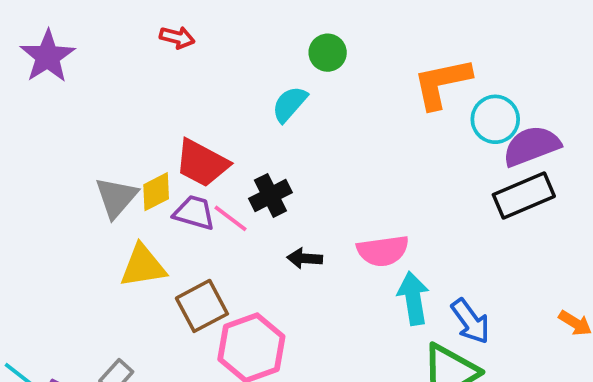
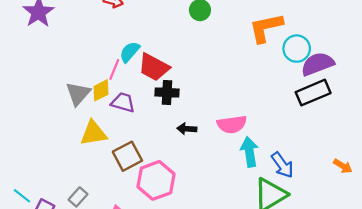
cyan semicircle: (290, 104) -> (130, 52), moved
red trapezoid: (202, 163) -> (154, 67), moved
black cross: (270, 195) -> (167, 93), turned 30
pink line: (230, 218) -> (114, 69), moved, turned 75

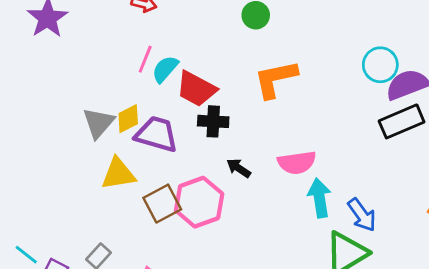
orange L-shape: (266, 28) -> (276, 79), moved
pink line: (114, 69) -> (145, 59), moved
purple trapezoid: (123, 102) -> (157, 134), size x1.4
black arrow: (187, 129) -> (239, 168), turned 30
pink hexagon: (156, 180) -> (199, 202), moved

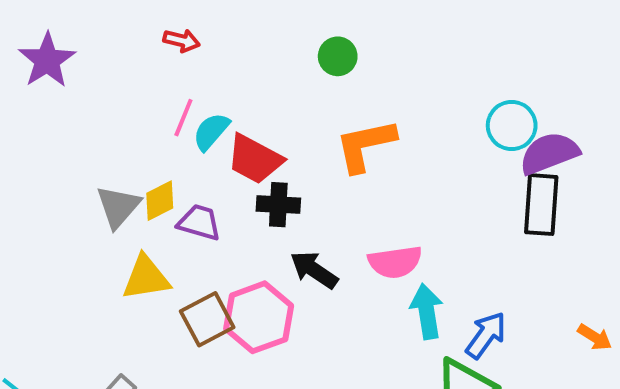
black rectangle: (402, 121) -> (541, 205), turned -63
purple trapezoid: (157, 134) -> (199, 222), size x0.7
black arrow: (239, 168) -> (314, 270), size x1.4
blue arrow: (362, 215) -> (486, 335), turned -108

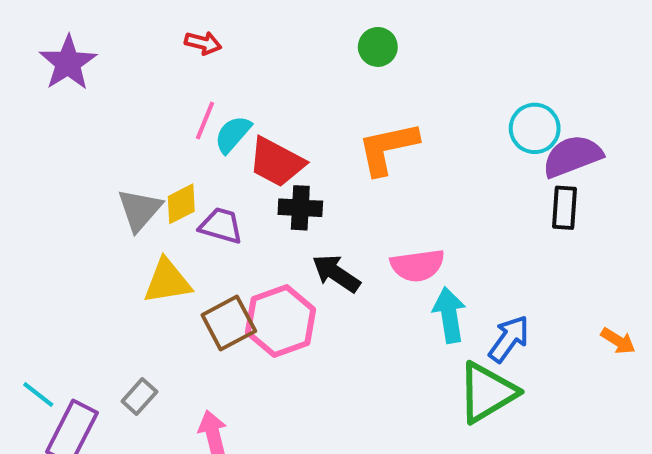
green circle: (338, 56) -> (378, 47), moved
black rectangle: (541, 205) -> (564, 208), size x0.7

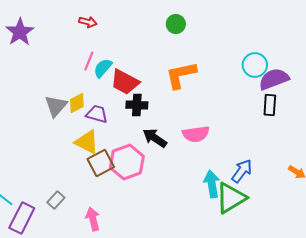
yellow triangle: (167, 281) -> (87, 142), moved, turned 36
cyan arrow: (449, 315) -> (212, 184), moved

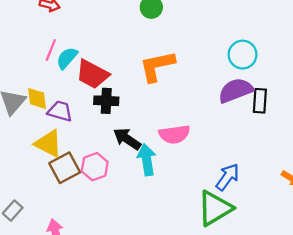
purple semicircle: (274, 79) -> (236, 90), moved
yellow diamond: (77, 103) -> (37, 98), turned -70
pink hexagon: (127, 162) -> (95, 167), size x0.7
cyan arrow: (212, 184) -> (147, 160), moved

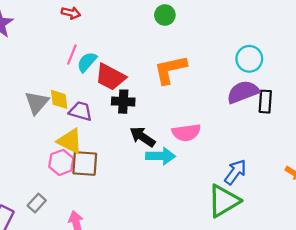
cyan arrow: (147, 160) -> (161, 156), turned 100
pink hexagon: (95, 167) -> (61, 162), moved
brown square: (65, 168) -> (85, 163), turned 32

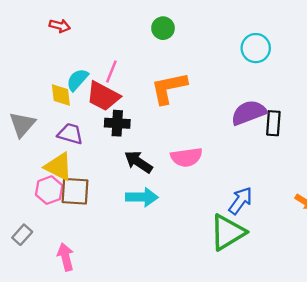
pink line: (72, 55) -> (111, 72), moved
cyan circle: (249, 59) -> (256, 48), moved
yellow diamond: (59, 99) -> (61, 95), moved
cyan arrow: (161, 156) -> (142, 197), moved

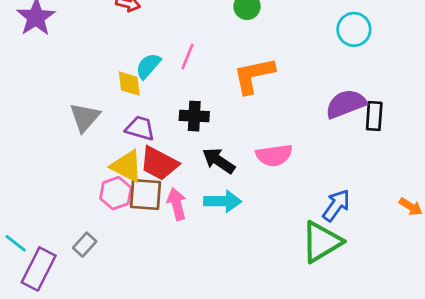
red trapezoid: (103, 96) -> (159, 163), moved
pink arrow: (66, 257) -> (177, 204), moved

